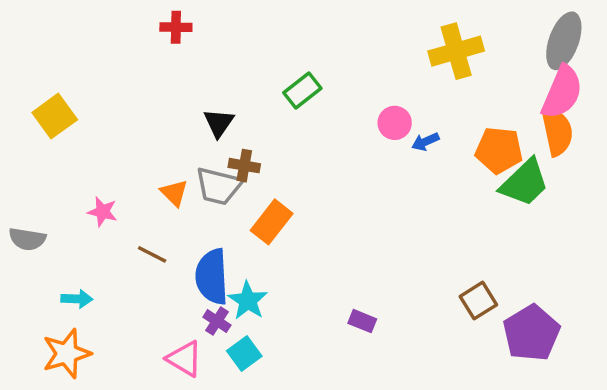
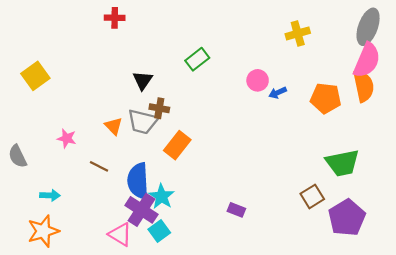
yellow cross: (456, 51) -> (298, 33), size x0.7
green trapezoid: (525, 183) -> (342, 163), moved, turned 33
gray semicircle: (27, 239) -> (18, 156), turned 55
purple cross: (217, 321) -> (141, 210), size x1.8

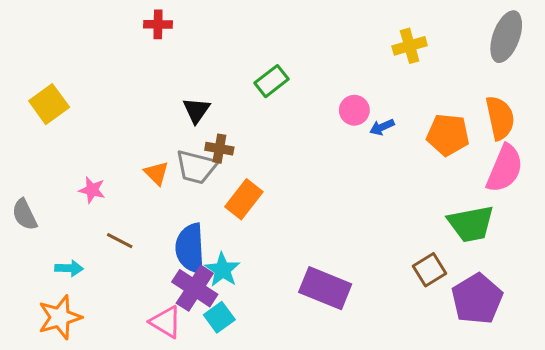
pink semicircle: (367, 60) -> (505, 169), moved
brown line: (99, 166) -> (120, 241), moved
purple rectangle: (236, 210) -> (325, 288), size x2.0

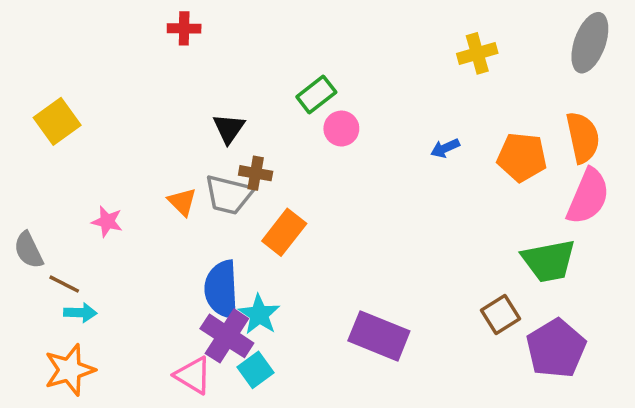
pink circle: (354, 110) -> (341, 129), moved
brown line: (120, 241) -> (64, 284), moved

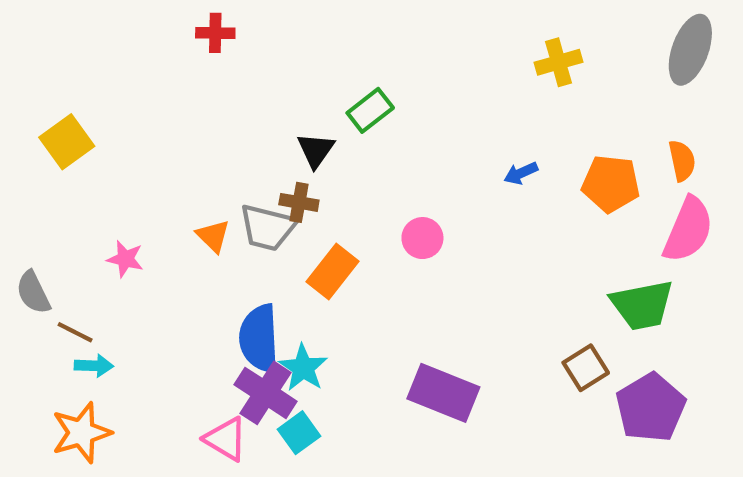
black triangle: (229, 129) -> (316, 150), moved
pink circle: (341, 129) -> (422, 238), moved
orange semicircle: (583, 137) -> (682, 161), size x0.7

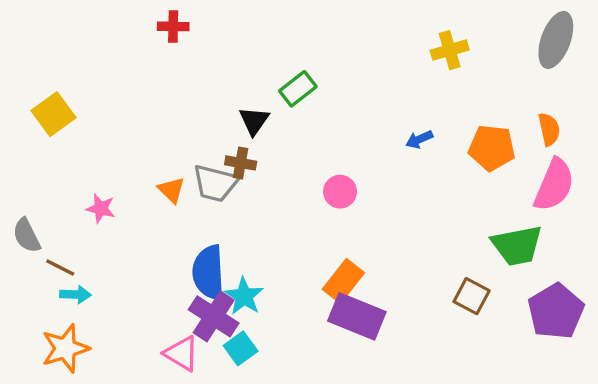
orange rectangle: (332, 272) -> (343, 281), moved
brown square: (586, 368) -> (472, 296), turned -30
purple pentagon: (651, 408) -> (556, 311), moved

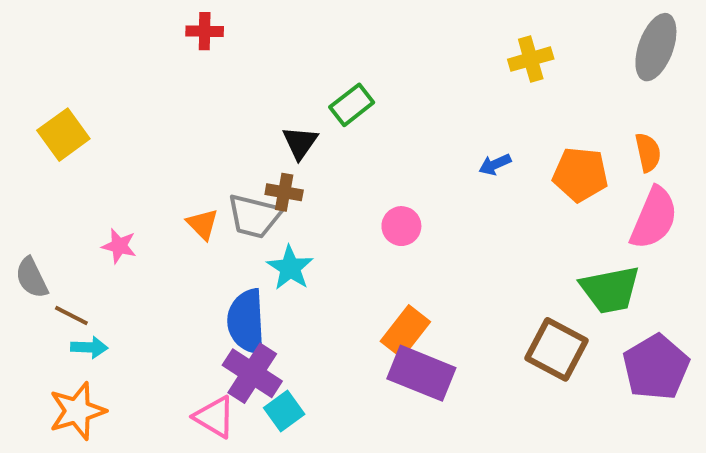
cyan star: (244, 296) -> (290, 268), moved
brown square: (472, 296) -> (557, 349), size x1.4

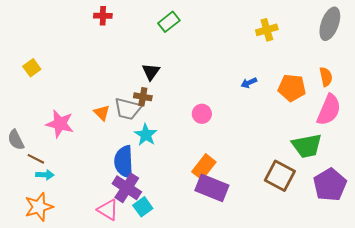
green rectangle: (352, 105) -> (169, 22), moved
yellow square: (63, 135) -> (32, 68), size x0.7
pink star: (119, 246) -> (60, 124), size x1.6

